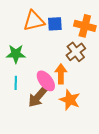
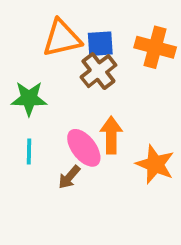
brown cross: (76, 52) -> (98, 71), moved
brown arrow: (38, 97) -> (69, 177), size x0.6
orange star: (70, 100) -> (155, 164), moved

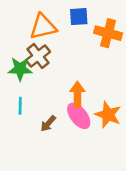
blue square: (100, 44) -> (79, 17), moved
brown cross: (98, 71) -> (38, 56), moved
pink ellipse: (84, 148) -> (79, 116), moved

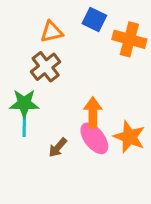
blue square: (79, 17) -> (94, 19), turned 30
orange triangle: (43, 27) -> (52, 32), size x0.7
green star: (20, 69) -> (24, 103), moved

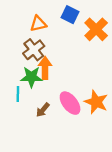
orange cross: (129, 39) -> (96, 29), turned 30
green star: (24, 103) -> (31, 77), moved
orange arrow: (93, 112) -> (45, 68), moved

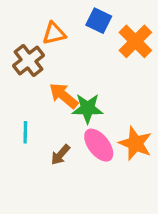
brown cross: (34, 50) -> (28, 61), moved
orange arrow: (45, 68) -> (64, 96), turned -50
green star: (31, 77) -> (88, 108), moved

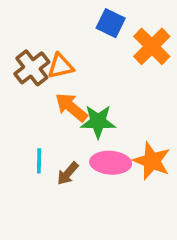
orange triangle: (54, 33) -> (60, 66), moved
cyan line: (25, 132) -> (39, 161), moved
pink ellipse: (99, 145) -> (111, 163), turned -48

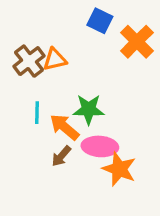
orange arrow: (71, 107) -> (64, 127), moved
cyan line: (39, 161) -> (37, 113), moved
orange star: (152, 161) -> (119, 169), moved

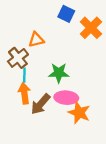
brown cross: (29, 61) -> (18, 58), moved
orange arrow: (64, 127) -> (24, 93), moved, turned 42
brown arrow: (61, 156) -> (40, 104), size x1.5

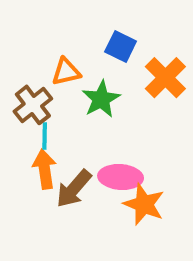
blue square: (66, 14) -> (121, 46), moved
orange cross: (91, 28) -> (165, 78), moved
green star: (59, 73) -> (101, 99), moved, turned -30

